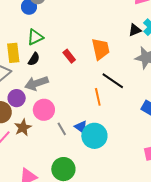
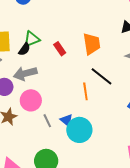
green triangle: (35, 37) -> (32, 39), moved

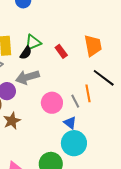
pink circle: (31, 100) -> (52, 103), moved
gray line: (47, 121) -> (75, 101), moved
cyan circle: (79, 130) -> (74, 143), moved

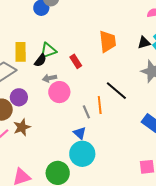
orange trapezoid: (93, 46) -> (108, 41), moved
gray arrow: (27, 77) -> (50, 78), moved, size x0.6
pink circle: (52, 103) -> (59, 92), moved

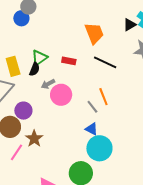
red rectangle: (76, 61) -> (69, 61), turned -32
black line: (116, 91) -> (105, 62), moved

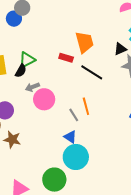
black triangle: (130, 25) -> (120, 49), moved
red rectangle: (69, 61) -> (66, 58), moved
brown star: (34, 139) -> (12, 140), turned -30

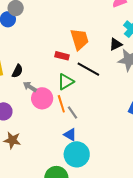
green triangle: (27, 60) -> (66, 82), moved
gray arrow: (32, 87) -> (30, 87), turned 56
orange line: (86, 106) -> (61, 104), moved

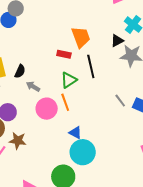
black line: (88, 69) -> (91, 66), turned 50
pink circle: (42, 98) -> (47, 109), moved
gray line: (73, 113) -> (120, 101), moved

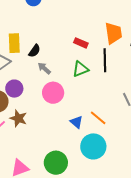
orange trapezoid: (81, 37) -> (113, 33), moved
orange line: (65, 102) -> (98, 118), moved, turned -42
cyan circle: (83, 152) -> (93, 146), moved

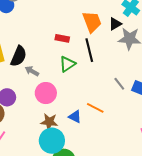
black semicircle: (34, 51) -> (19, 56), size x1.5
brown star: (18, 118) -> (49, 122), moved
cyan circle: (93, 146) -> (52, 141), moved

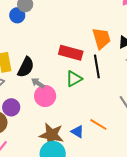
red rectangle: (62, 38) -> (71, 53), size x1.6
pink circle: (46, 93) -> (45, 96), moved
brown star: (49, 122) -> (52, 135), size x1.4

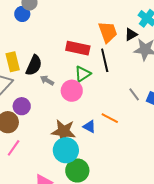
pink circle: (45, 96) -> (72, 91), moved

